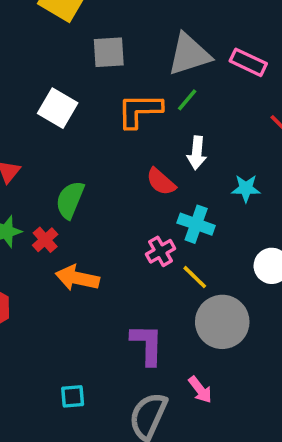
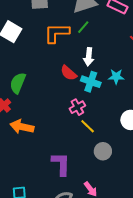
cyan cross: (196, 224) -> (91, 82), moved
pink cross: (160, 251) -> (77, 107), moved
gray circle: (222, 322) -> (103, 151), size x0.6

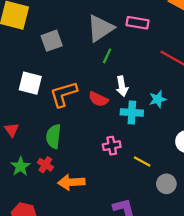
orange L-shape: (57, 33) -> (64, 94), moved
red semicircle: (69, 73) -> (98, 99), moved
pink cross: (77, 107) -> (112, 146), moved, turned 35

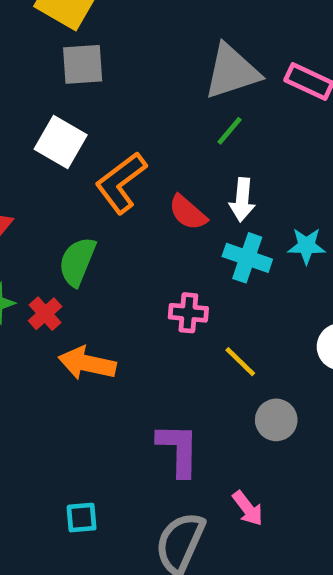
gray square: (52, 41) -> (83, 64), moved
orange L-shape: (64, 94) -> (121, 183), turned -36

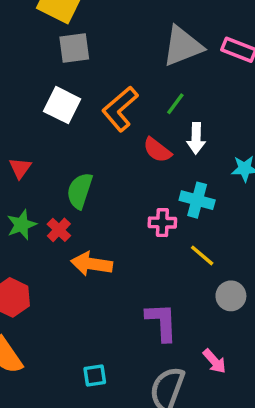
green line: (229, 131) -> (175, 104), moved
orange L-shape: (121, 183) -> (120, 109), moved
cyan cross: (247, 258) -> (197, 200), moved

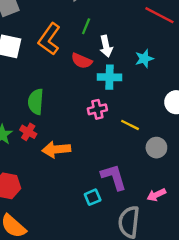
cyan cross: (197, 200) -> (110, 77), moved
pink arrow: (214, 361) -> (156, 195), turned 120
cyan square: (95, 376) -> (93, 197), moved

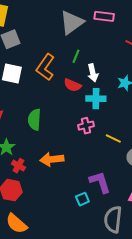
red cross: (28, 132) -> (18, 166), moved

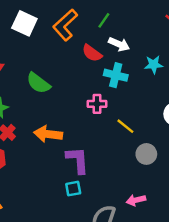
white arrow: (93, 73) -> (119, 44), turned -66
green semicircle: (34, 120) -> (38, 83), turned -70
purple L-shape: (100, 182) -> (78, 160), moved

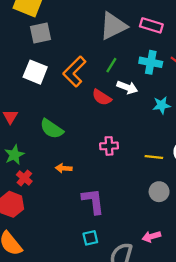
cyan cross: (116, 75) -> (151, 62), moved
yellow line: (125, 126) -> (154, 157), moved, turned -30
orange arrow: (48, 134) -> (64, 168), moved, size x0.6
cyan square: (73, 189) -> (90, 238), moved

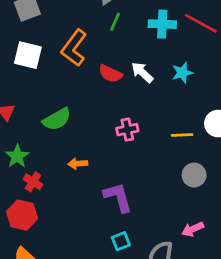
green line: (111, 65) -> (115, 22), moved
white arrow: (127, 87) -> (142, 72), moved, turned -150
green semicircle: (52, 129) -> (57, 119), turned -55

